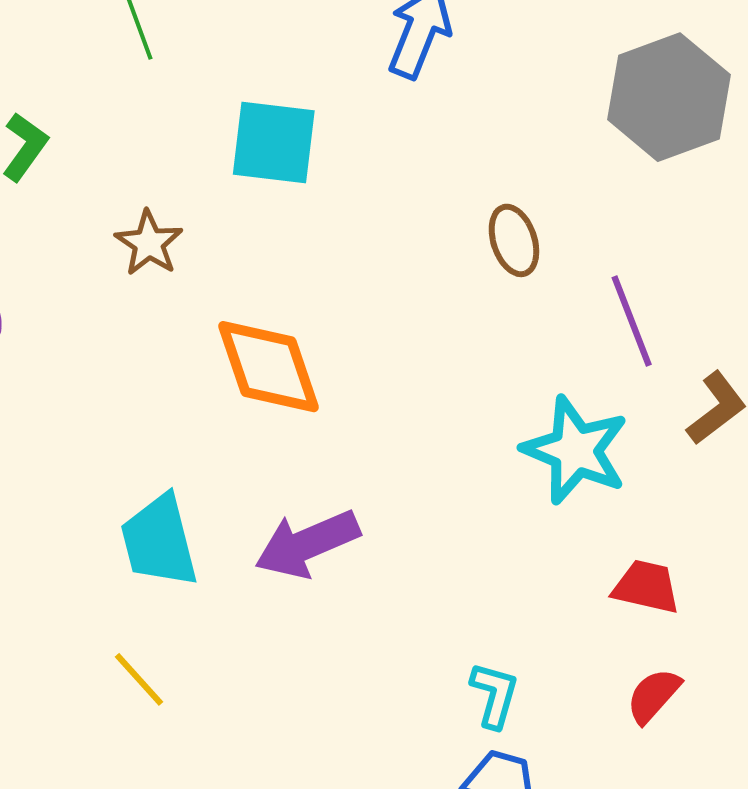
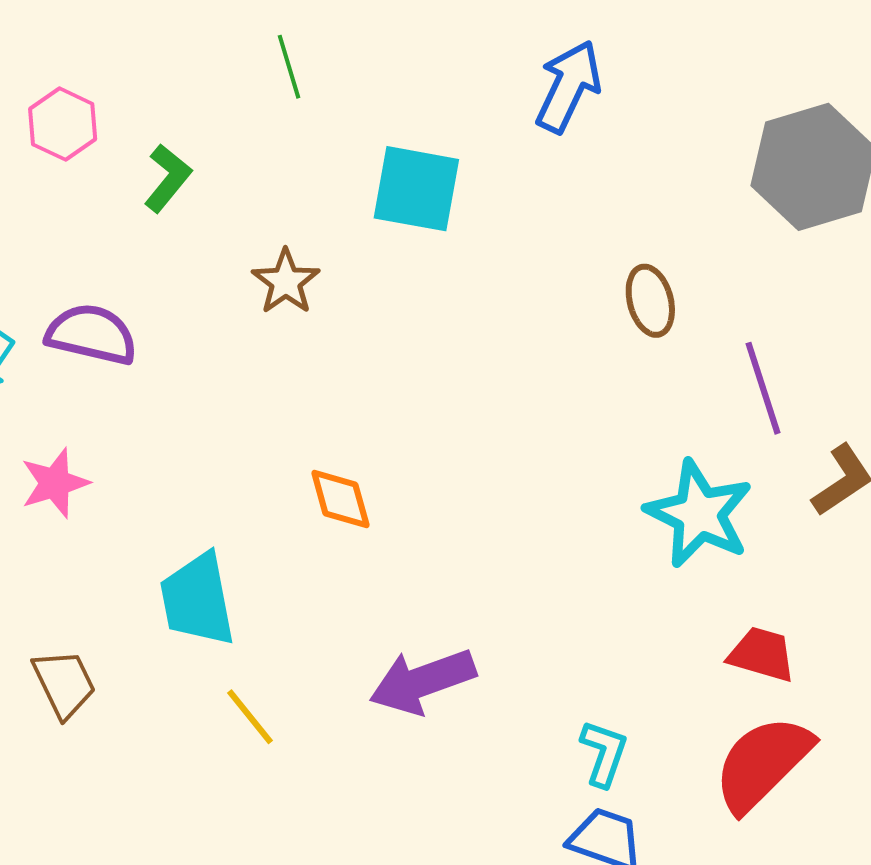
orange diamond: (269, 367) -> (340, 499), moved, size x0.6
cyan trapezoid: (159, 541) -> (197, 600), moved
purple arrow: (307, 544) -> (423, 681), moved
red semicircle: (653, 696) -> (763, 763), size x1.8

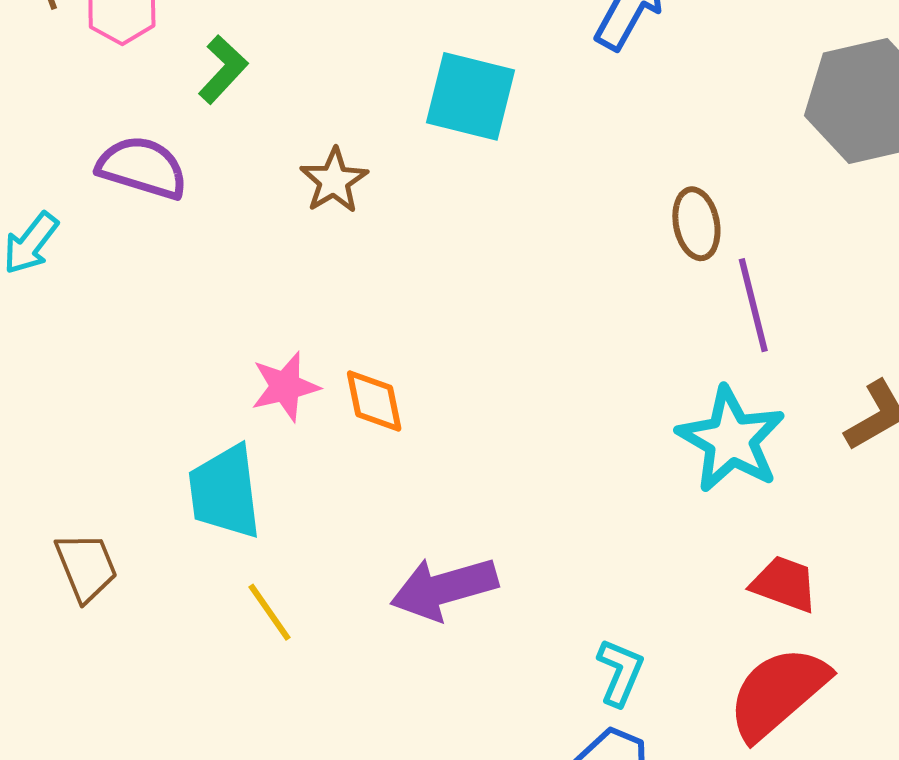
purple semicircle: (92, 334) -> (142, 168), moved
purple line: (763, 388) -> (753, 305), moved
pink star: (55, 483) -> (285, 387), moved

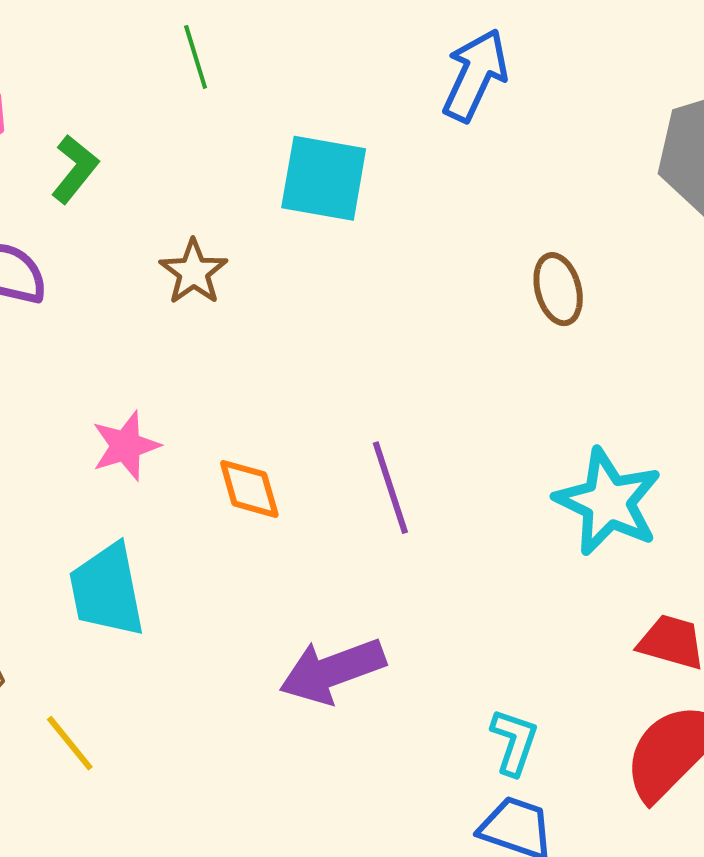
purple line: (753, 305) -> (390, 488), moved
pink star: (285, 387) -> (126, 446), moved
yellow line: (269, 612) -> (70, 743), moved

